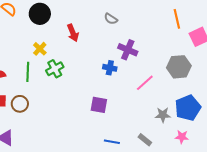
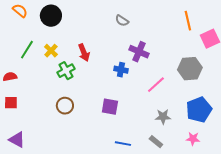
red arrow: (73, 33) -> (84, 53), moved
green line: (28, 72) -> (27, 50), moved, turned 30
brown circle: (20, 104) -> (65, 106), moved
gray star: (163, 115) -> (163, 117), moved

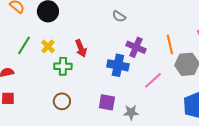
orange line: (188, 21) -> (170, 44), moved
blue cross: (121, 70) -> (118, 65), size x1.5
green cross: (66, 71) -> (63, 66), turned 30
gray star: (163, 117) -> (131, 112), moved

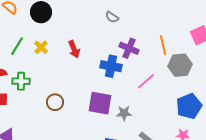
green cross: (63, 66) -> (21, 81), moved
purple square: (107, 102) -> (100, 103), size x1.4

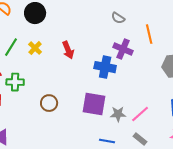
gray semicircle: (112, 17) -> (118, 18), moved
orange line: (163, 45) -> (149, 34), moved
pink line: (146, 81) -> (140, 114), moved

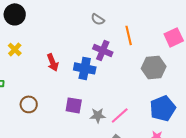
red arrow: (68, 50) -> (53, 62), moved
purple square: (94, 104) -> (74, 105), size x0.7

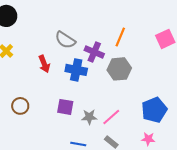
gray semicircle: (98, 19) -> (65, 40), moved, size x1.5
orange line: (129, 35) -> (120, 37), turned 36
gray hexagon: (154, 67) -> (119, 69), moved

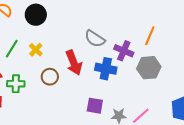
red arrow: (44, 64) -> (74, 63), size x1.4
brown circle: (20, 106) -> (50, 77), moved

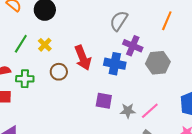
orange line: (150, 36) -> (167, 21), moved
gray semicircle: (95, 39) -> (119, 21), moved, turned 90

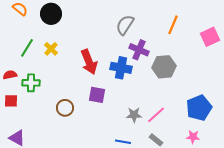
brown circle: (59, 72) -> (65, 108), moved
purple square: (104, 101) -> (97, 95), moved

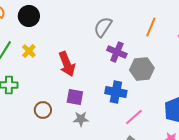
blue cross: (121, 68) -> (116, 92), moved
gray star: (134, 115) -> (81, 119), moved

